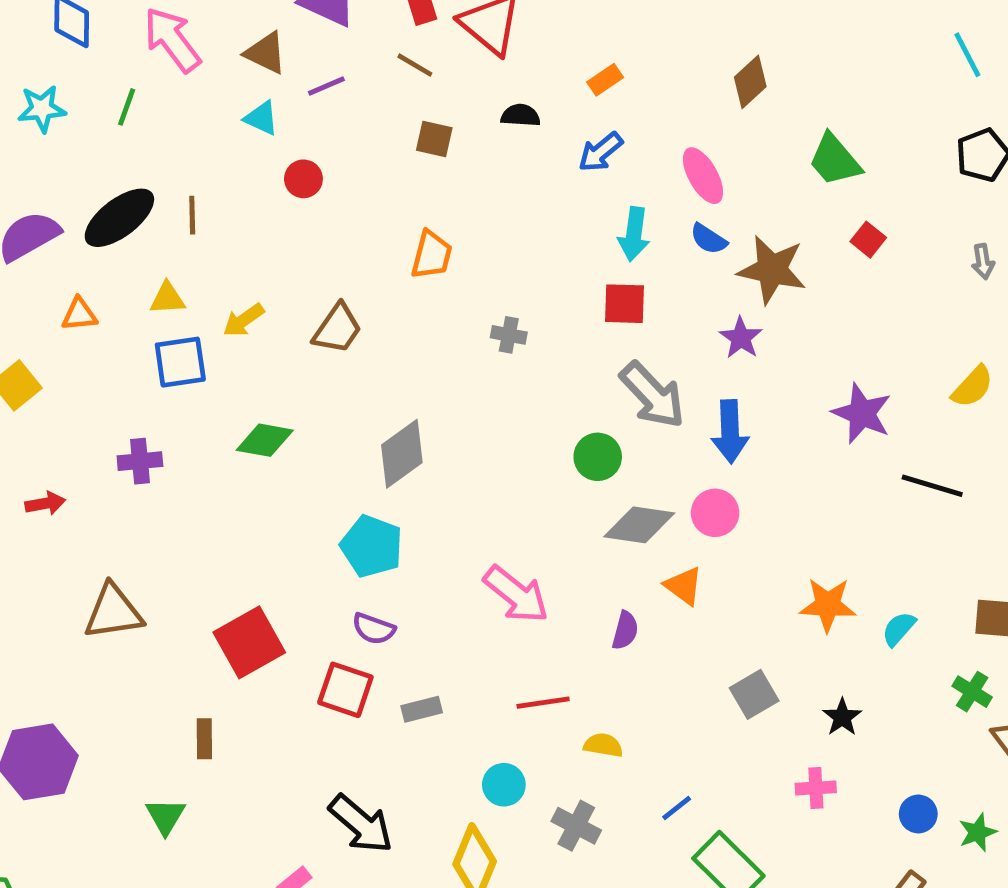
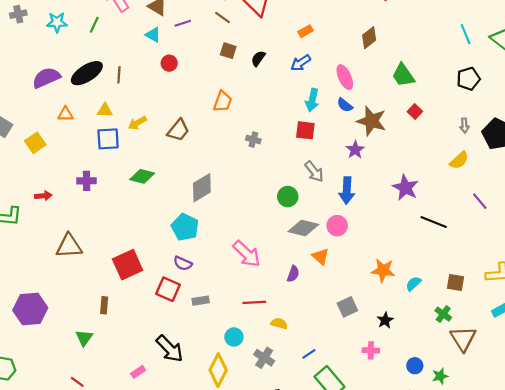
black semicircle: (521, 115) -> (258, 58), moved, turned -63
yellow semicircle: (972, 387) -> (459, 160), moved
gray arrow: (652, 395) -> (314, 171), size x0.7

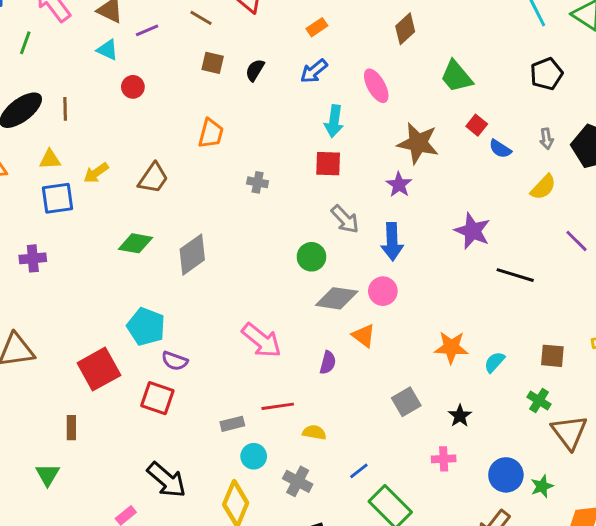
blue semicircle: (345, 105) -> (500, 149), moved
green diamond: (142, 176) -> (136, 243), moved
cyan pentagon: (185, 227) -> (146, 327), moved
gray rectangle: (201, 301) -> (232, 424), moved
blue circle: (415, 366) -> (506, 475), size x1.5

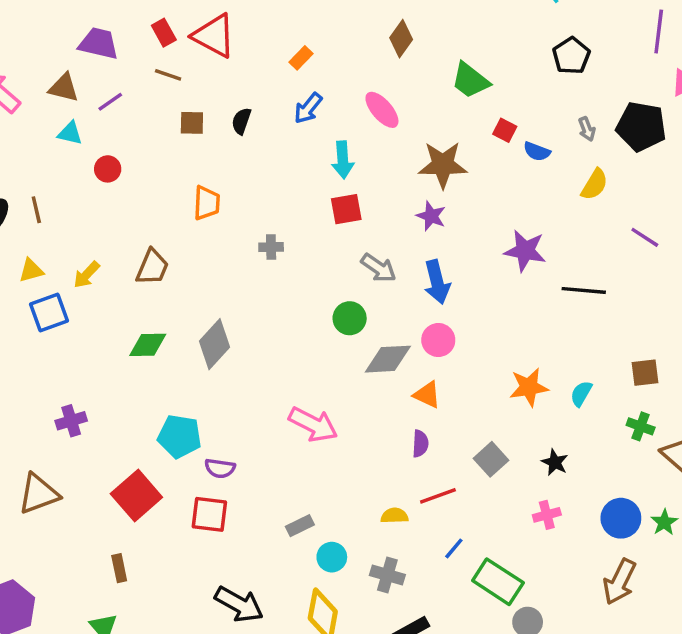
purple cross: (33, 258) -> (71, 421), moved
purple semicircle: (328, 363) -> (420, 444), moved
red line: (278, 406) -> (438, 496), moved

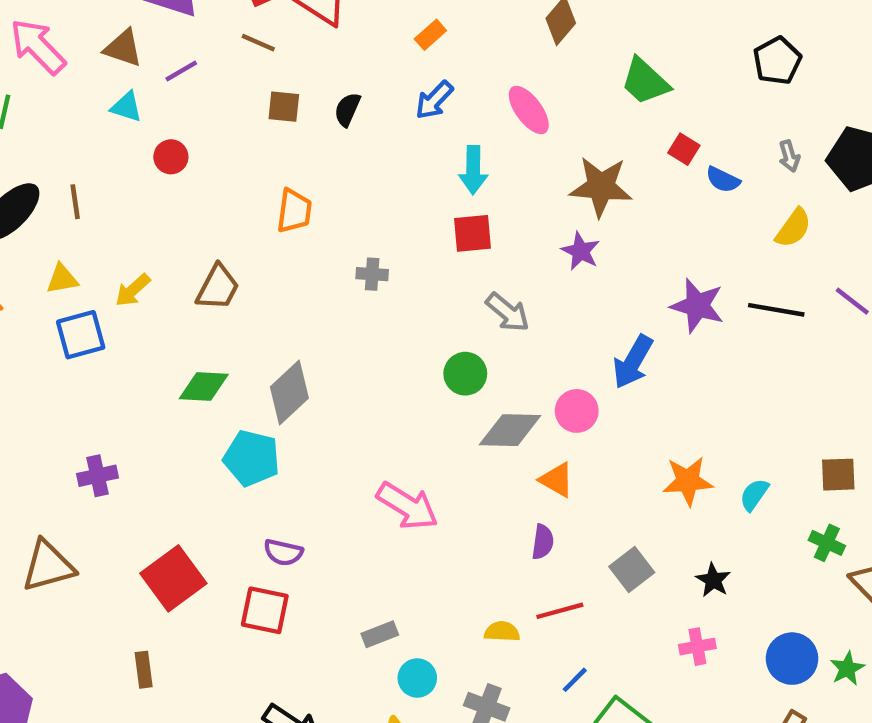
blue arrow: (437, 282) -> (633, 362), moved, turned 39
black line: (584, 290) -> (776, 310), moved
cyan pentagon: (179, 436) -> (252, 458), moved

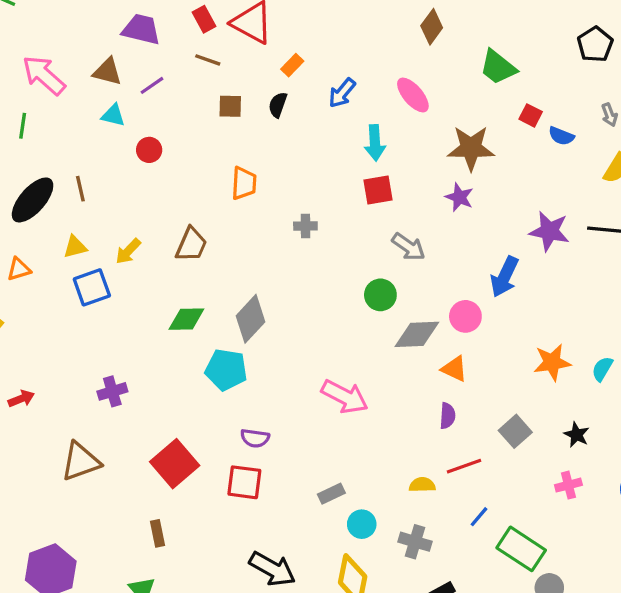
orange rectangle: (430, 35) -> (292, 65), moved

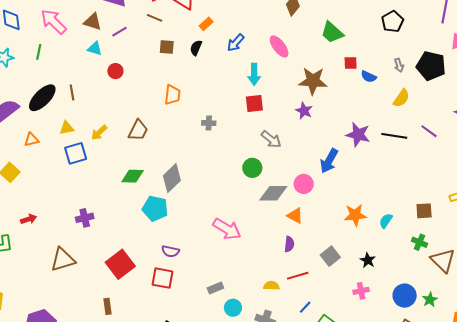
red square: (531, 115) -> (351, 63), turned -32

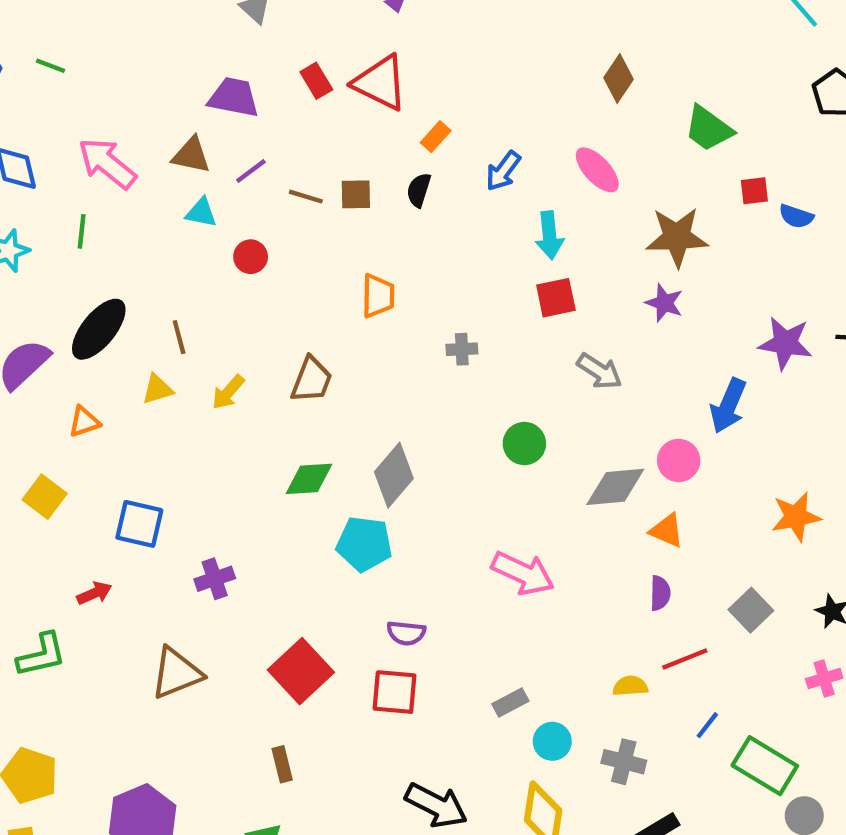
brown line: (155, 18) -> (306, 197), moved
brown line: (72, 92) -> (179, 337), moved
blue square: (76, 153) -> (139, 524), moved, turned 35
green circle: (252, 168) -> (524, 444), moved

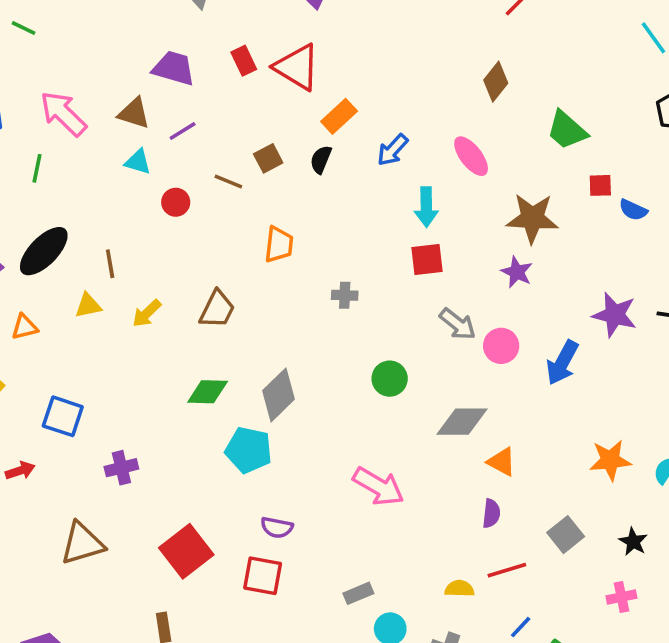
orange rectangle: (436, 137) -> (339, 116), size x1.4
brown square: (356, 194) -> (268, 158), turned -32
brown line: (306, 197) -> (228, 182), moved
pink circle: (679, 460) -> (501, 346), moved

